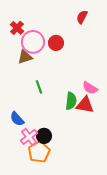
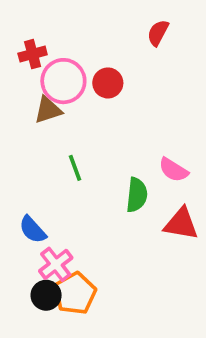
red cross: (17, 28) -> (33, 54), turned 32
red triangle: (85, 105) -> (181, 224), moved
black circle: (44, 136) -> (46, 295), moved

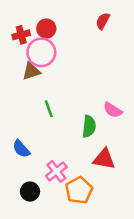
red circle: (108, 83) -> (46, 29), moved
red triangle: (181, 224) -> (104, 159), moved
pink cross: (56, 264) -> (56, 171), moved
orange pentagon: (75, 293) -> (79, 190), moved

